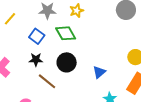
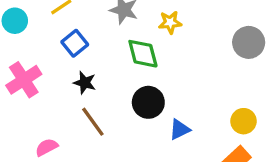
blue square: (37, 36) -> (75, 43), moved
black circle: (67, 62) -> (148, 102), moved

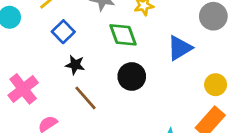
pink cross: (24, 80) -> (23, 89), moved
blue triangle: (180, 130) -> (180, 48), moved, size x1.4

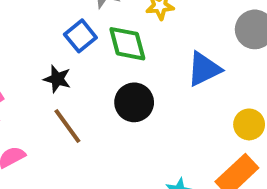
blue square: (63, 32) -> (80, 36), moved

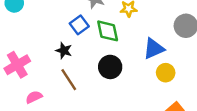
yellow circle: (249, 124) -> (166, 73), moved

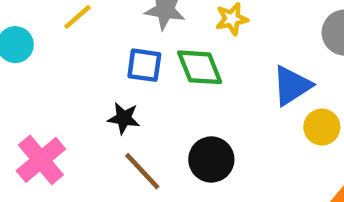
blue square: (79, 25) -> (144, 65), turned -36
black circle: (110, 67) -> (211, 159), moved

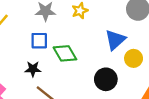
green diamond: (200, 67) -> (65, 53), moved
black circle: (211, 159) -> (106, 79), moved

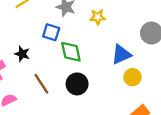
black star: (33, 69) -> (22, 54), moved
black circle: (106, 79) -> (77, 84), moved

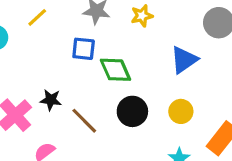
black star: (22, 54) -> (51, 100), moved
yellow circle: (132, 77) -> (181, 111), moved

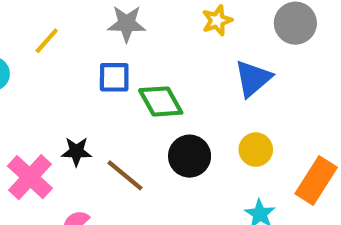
yellow star: (142, 16) -> (217, 20), moved

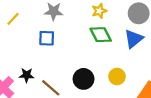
blue triangle: (253, 78) -> (134, 39), moved
green diamond: (161, 101) -> (101, 35), moved

